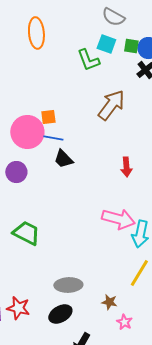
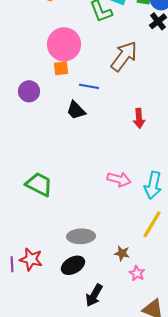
pink circle: (27, 132) -> (64, 44), moved
blue line: (53, 138) -> (89, 86), moved
purple circle: (16, 172) -> (29, 91), moved
pink arrow: (118, 219) -> (119, 179), moved, size x0.7

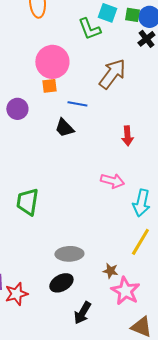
pink arrow: (119, 179) -> (112, 181), moved
green trapezoid: (39, 184) -> (27, 202), turned -108
red star: (31, 259) -> (16, 294), moved, turned -30
pink star: (137, 273) -> (125, 291), size x1.8

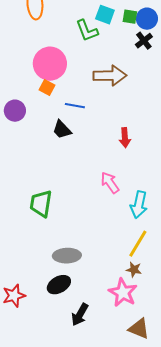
brown arrow: (112, 74) -> (110, 76), turned 52
orange square: (49, 86) -> (47, 88), turned 35
pink arrow: (112, 181) -> (110, 183), turned -140
green trapezoid: (27, 202) -> (41, 204), moved
brown star: (110, 271) -> (134, 270), moved

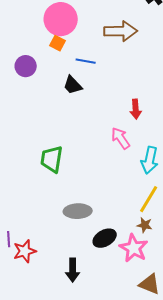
red arrow: (125, 138) -> (136, 109), moved
black ellipse: (59, 285) -> (105, 238), moved
black arrow: (80, 315) -> (73, 270), moved, turned -30

